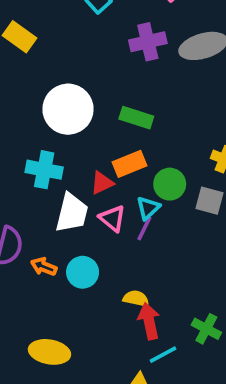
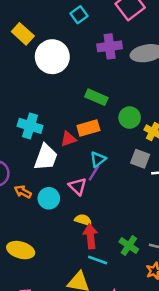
white circle: (68, 109) -> (52, 57), moved
green circle: (170, 184) -> (130, 118), moved
pink triangle: (112, 218) -> (78, 186), moved
cyan line: (163, 355) -> (98, 260), turned 42

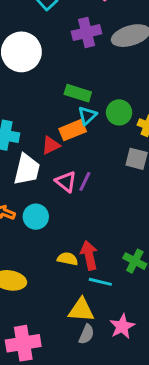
cyan triangle: (98, 159) -> (87, 116), moved
pink triangle: (78, 186) -> (66, 182), moved
yellow semicircle: (83, 220) -> (68, 259), moved

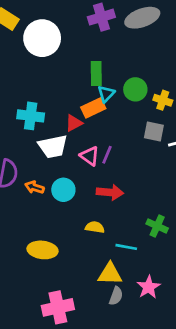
green rectangle: (78, 93) -> (96, 73), turned 75
white trapezoid: (27, 169) -> (53, 147), turned 68
red arrow: (89, 255) -> (110, 192), moved, turned 110

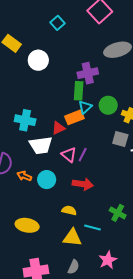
purple cross: (101, 17) -> (88, 73), moved
white circle: (42, 38) -> (38, 60), size x0.7
yellow triangle: (110, 274) -> (72, 238), moved
gray semicircle: (116, 296) -> (74, 267), moved

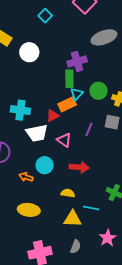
purple line: (83, 155) -> (89, 130), moved
orange arrow: (24, 176) -> (26, 177), moved

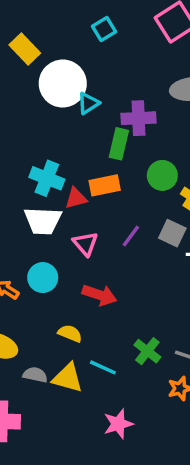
white circle: (29, 52) -> (63, 84), size x1.4
cyan triangle: (77, 94) -> (88, 103), moved
cyan cross: (20, 110) -> (47, 178), moved
gray semicircle: (75, 247) -> (35, 375), moved, turned -112

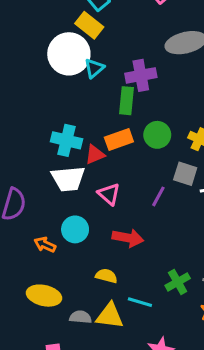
yellow rectangle: (25, 49) -> (89, 25), moved
green circle: (162, 175) -> (157, 135), moved
purple line: (131, 236) -> (158, 196), moved
green cross: (147, 351) -> (178, 282), turned 30

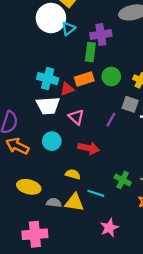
orange arrow: (45, 245) -> (17, 146), moved, size x1.5
green cross: (178, 282) -> (123, 180), turned -35

